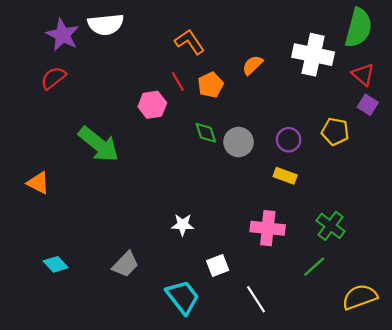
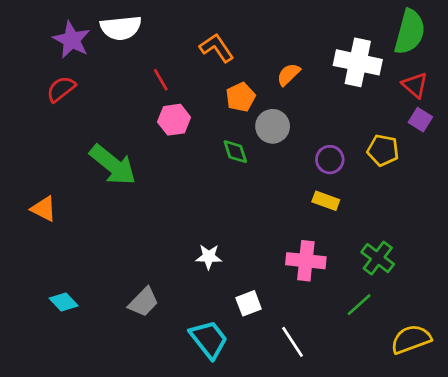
red line: (178, 81) -> (161, 80), moved
gray circle: (239, 142) -> (273, 126), moved

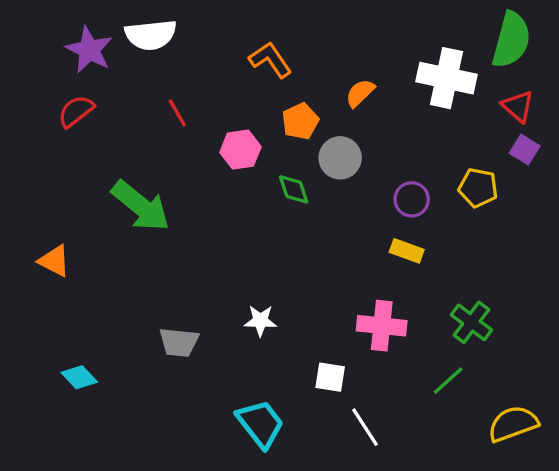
red line: (161, 80) -> (177, 113), moved
pink hexagon: (174, 120) -> (240, 150), moved
gray trapezoid: (143, 302) -> (179, 342), moved, turned 52
white square: (249, 303) -> (330, 377), moved, turned 30

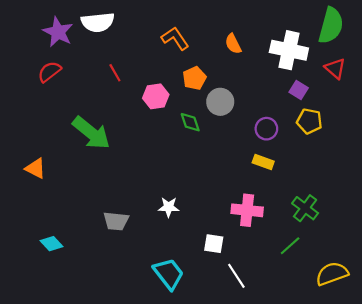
orange semicircle: (360, 93) -> (233, 44), moved, turned -72
purple square: (525, 150) -> (299, 90), moved

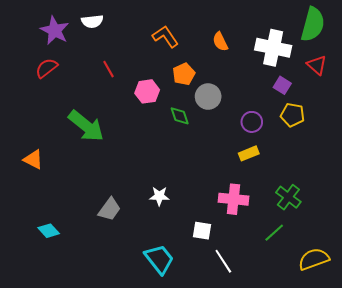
white semicircle: (98, 22) -> (92, 21), size x0.7
yellow rectangle: (263, 162) -> (249, 153), turned -42
gray trapezoid: (116, 221) -> (110, 209), turned -60

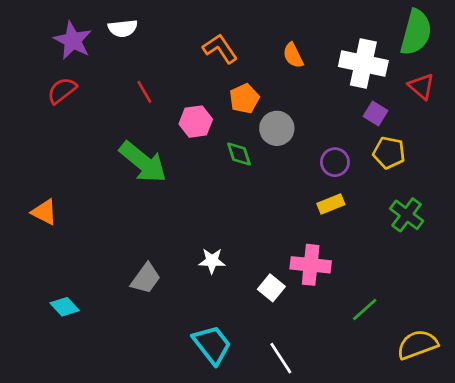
green arrow: (86, 126) -> (143, 162), moved
green cross: (288, 197) -> (407, 215), moved
white square: (202, 231) -> (271, 288), moved, turned 30
white line: (223, 261) -> (281, 358), moved

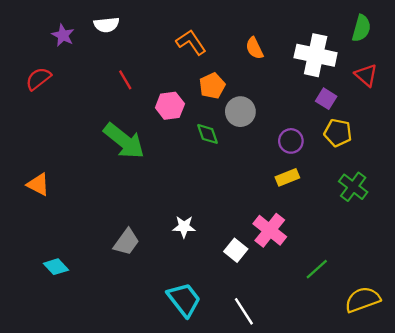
green semicircle: (416, 32) -> (361, 28), size x0.7
purple star: (73, 40) -> (63, 35), size x0.7
red semicircle: (62, 90) -> (38, 79), moved
pink cross: (311, 265) -> (270, 230), turned 32

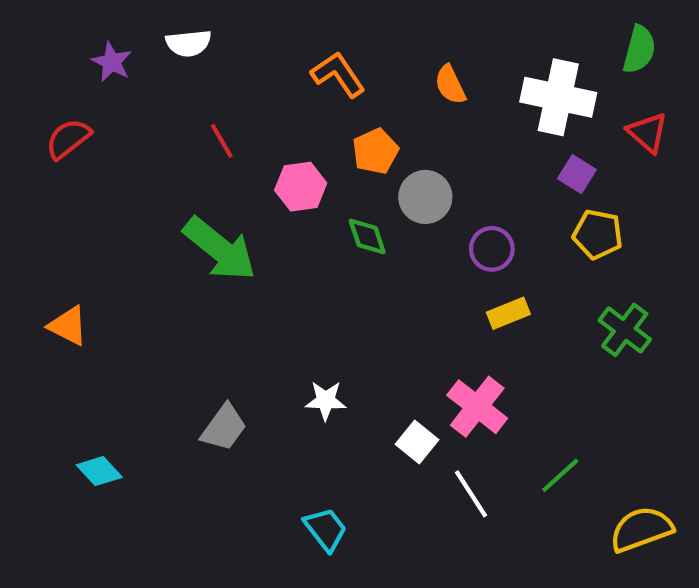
purple circle: (291, 141) -> (492, 249), moved
cyan trapezoid: (184, 300) -> (326, 529), size x0.7
white line: (244, 311) -> (471, 494), moved

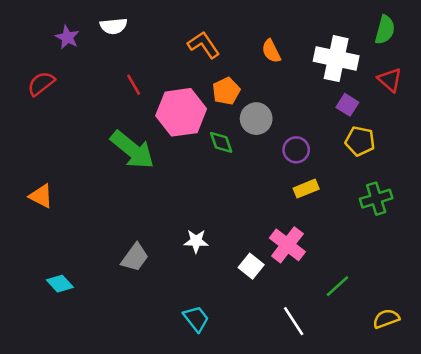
pink hexagon: (301, 187) -> (181, 112), size x1.6
green cross: (625, 330) -> (376, 199), turned 36
white line: (471, 494) -> (294, 321), moved
yellow semicircle: (641, 529) -> (386, 319), size x0.7

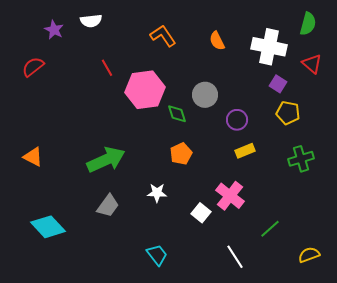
orange pentagon: (226, 91) -> (181, 154), moved
green arrow: (132, 150) -> (106, 160), moved, turned -63
cyan diamond: (60, 284) -> (48, 227), size x1.6

